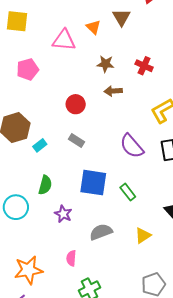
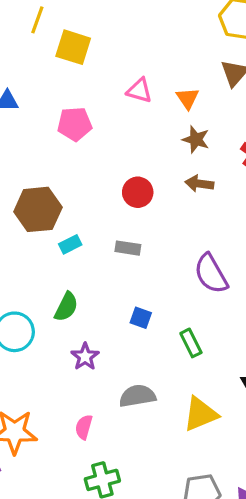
orange triangle: (93, 27) -> (187, 98), moved
pink triangle: (64, 40) -> (139, 91), size x0.7
gray rectangle: (76, 140) -> (128, 248), turned -35
blue square: (93, 183) -> (141, 318), size x0.5
yellow triangle: (143, 235) -> (201, 414), size x1.4

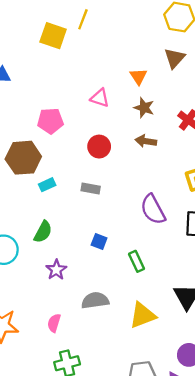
yellow line: (37, 20) -> (83, 19), moved
pink triangle: (139, 91) -> (100, 98), moved
pink pentagon: (75, 124) -> (50, 121), moved

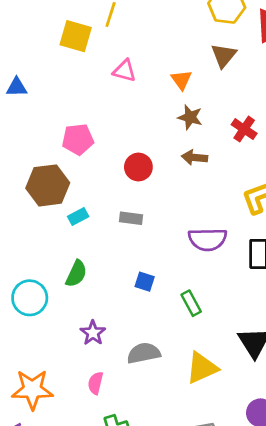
pink triangle: (100, 98) -> (124, 71), moved
purple semicircle: (153, 209) -> (208, 239), turned -60
purple star: (56, 270) -> (93, 333), moved

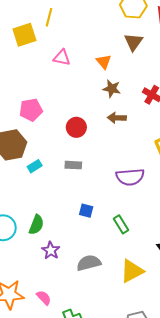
yellow square: (76, 36) -> (24, 35), turned -30
green semicircle: (76, 274) -> (36, 225), moved
pink semicircle: (96, 383) -> (44, 298), moved, turned 126

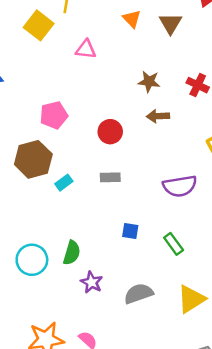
yellow square: (24, 35) -> (39, 25), turned -30
orange triangle: (104, 62) -> (132, 19), moved

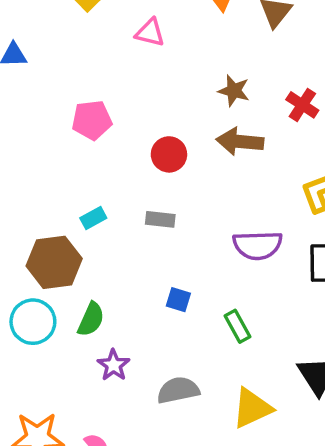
brown arrow: (158, 116) -> (240, 142), size x1.4
brown hexagon: (33, 159) -> (54, 262), moved

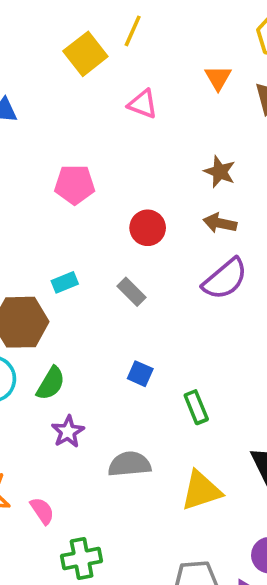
brown arrow: (240, 142) -> (220, 223), size x0.7
gray rectangle: (160, 219) -> (131, 292), turned 32
purple semicircle: (258, 245) -> (225, 279), moved, turned -45

